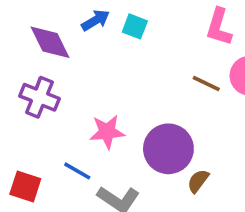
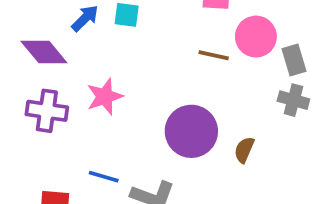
pink star: (107, 132) -> (105, 97), moved
brown semicircle: (198, 181) -> (244, 150), moved

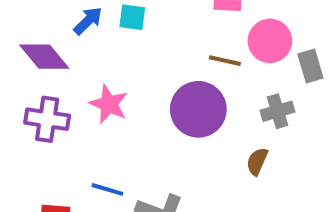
pink star: (105, 97) -> (109, 104), turned -30
gray cross: (293, 100) -> (277, 111), moved, turned -32
purple circle: (191, 131) -> (198, 109), moved

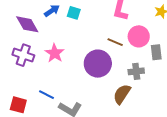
brown semicircle: (257, 161) -> (122, 94), size x1.5

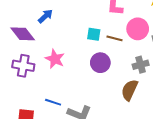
cyan square: (74, 13) -> (94, 34), moved
purple circle: (98, 64) -> (100, 63), size x0.7

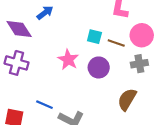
pink star: (55, 59) -> (68, 60), moved
gray cross: (141, 65) -> (139, 64), moved

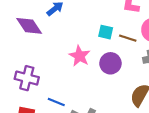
purple cross: (17, 63) -> (27, 78), moved

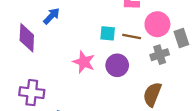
purple diamond: (29, 26) -> (27, 38), turned 44

